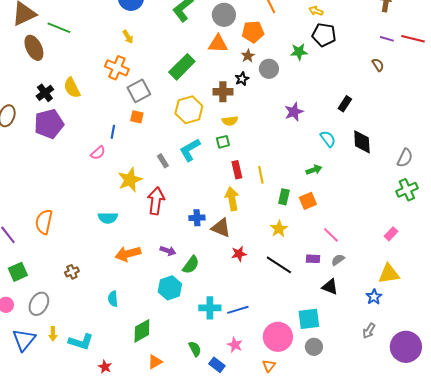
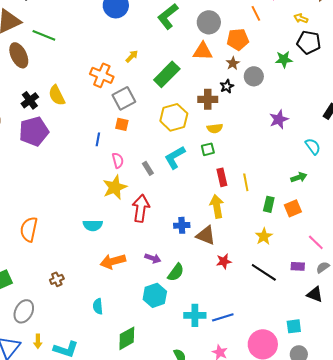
yellow arrow: (128, 37) -> (132, 56), moved, turned -104
pink semicircle: (98, 153) -> (118, 160), moved, turned -63
cyan square: (309, 319) -> (294, 326), size x0.7

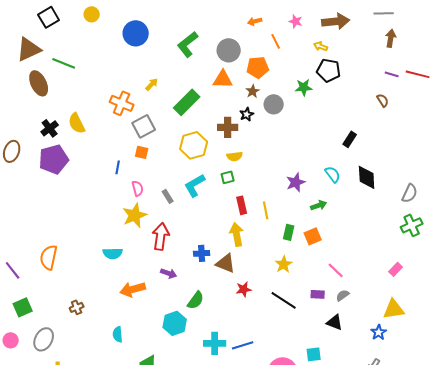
purple star: (279, 119) -> (296, 182), moved
purple arrow: (153, 258) -> (169, 273), moved

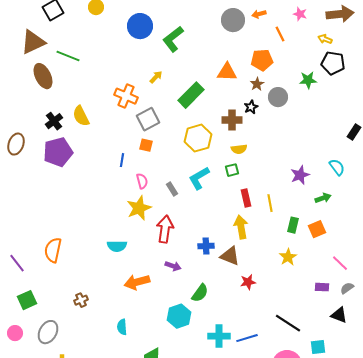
green L-shape: (188, 44) -> (173, 39), moved
gray circle: (229, 50) -> (233, 20), moved
black line: (284, 300) -> (288, 323), moved

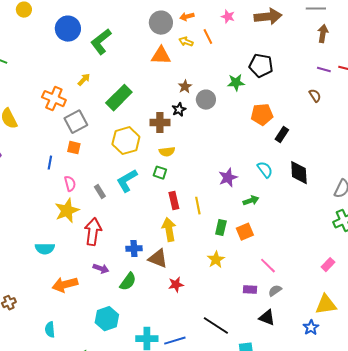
yellow arrow: (325, 39) -> (186, 42), moved
orange pentagon: (262, 60) -> (262, 115), moved
orange triangle: (227, 72) -> (161, 56), moved
green square: (232, 170) -> (160, 173), turned 32
green semicircle: (200, 293) -> (128, 282), moved

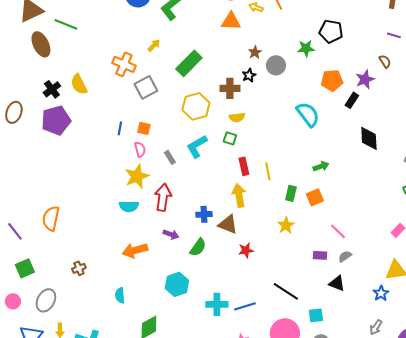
orange square: (74, 148) -> (144, 128), moved
cyan semicircle: (265, 170) -> (308, 114), moved, size x1.5
purple star: (228, 178) -> (365, 79), moved
cyan semicircle: (45, 249) -> (129, 206), moved

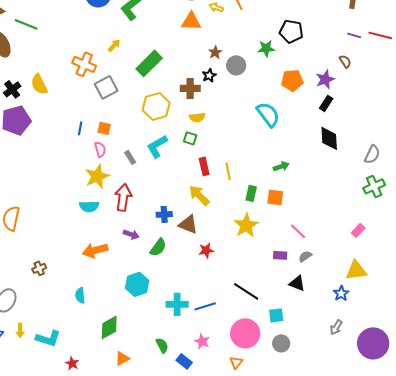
black rectangle: (352, 100) -> (326, 103), moved
yellow arrow: (239, 195) -> (199, 195), turned -35
orange square: (315, 197) -> (275, 197), turned 30
yellow star: (286, 225) -> (246, 225), size x1.4

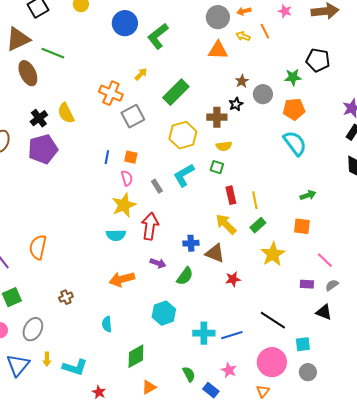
orange pentagon: (292, 80) -> (294, 109), moved
green rectangle: (251, 193) -> (258, 225), moved, turned 35

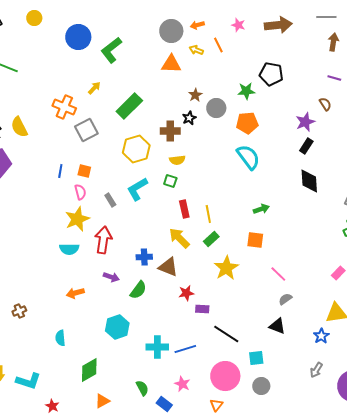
orange arrow: (122, 279) -> (75, 293), size x0.7
purple rectangle: (307, 284) -> (202, 309), moved

